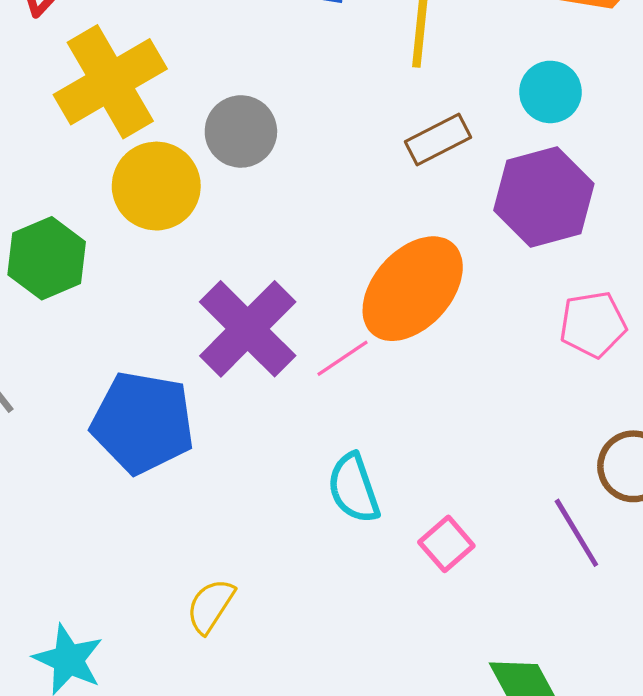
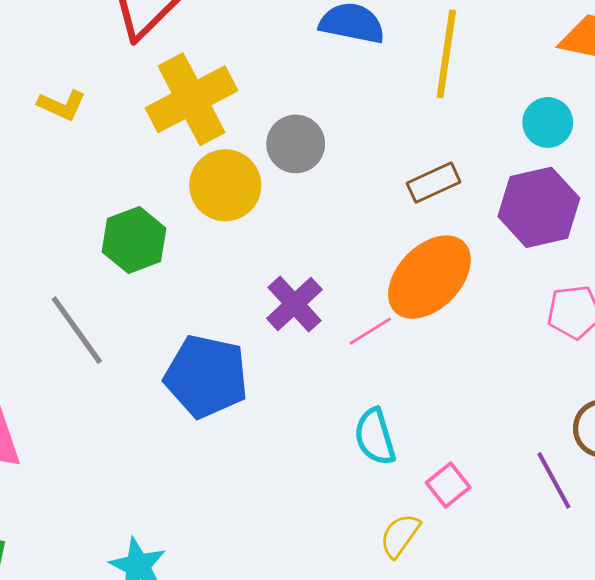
brown rectangle: (438, 140) -> (434, 183), moved
purple cross: (248, 329) -> (294, 304), size x0.7
yellow semicircle: (210, 606) -> (400, 536), moved

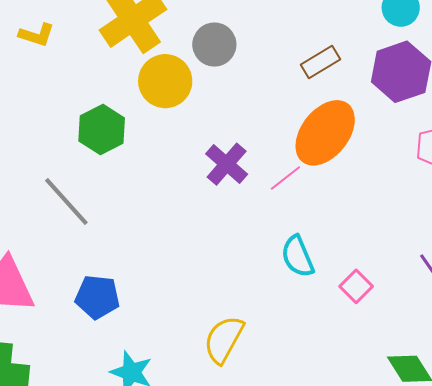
blue pentagon: (206, 376) -> (97, 297), moved, size x0.7
yellow semicircle: (400, 536) -> (224, 339), moved, size x1.4

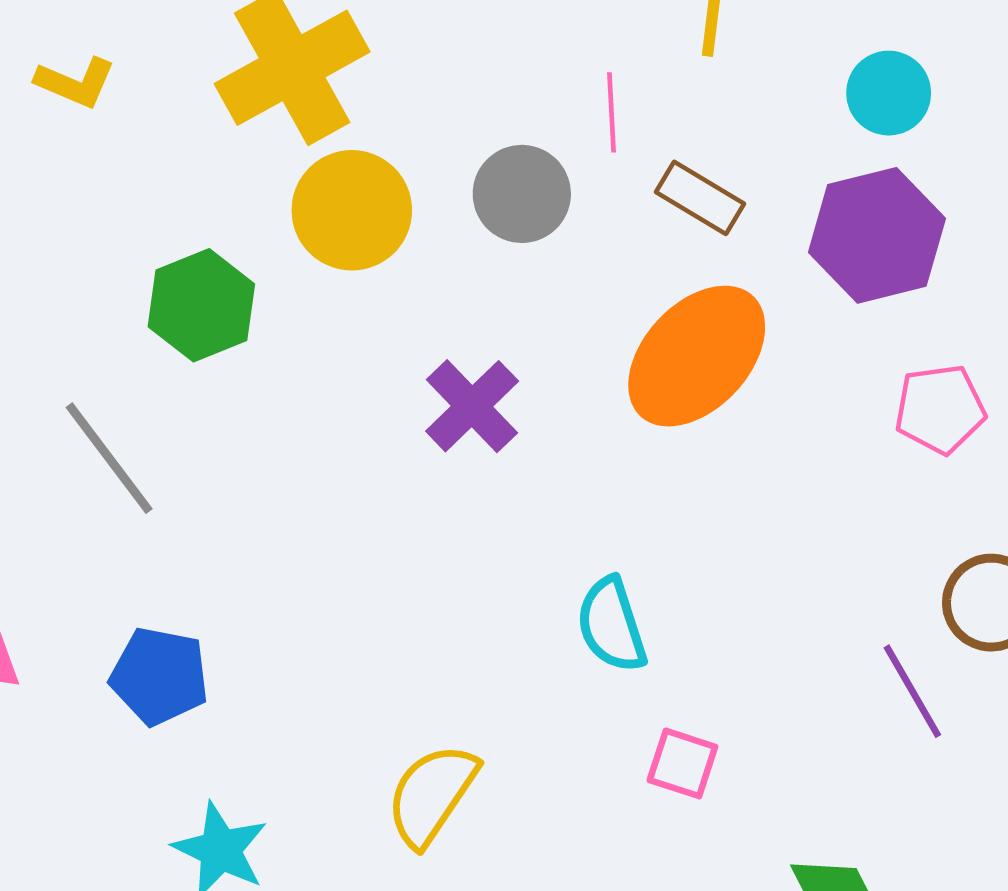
gray circle: (214, 45) -> (522, 194), moved
brown rectangle: (320, 62) -> (700, 198), turned 57
pink line: (285, 178) -> (612, 112), moved, turned -60
pink square: (356, 286) -> (682, 763), moved, turned -32

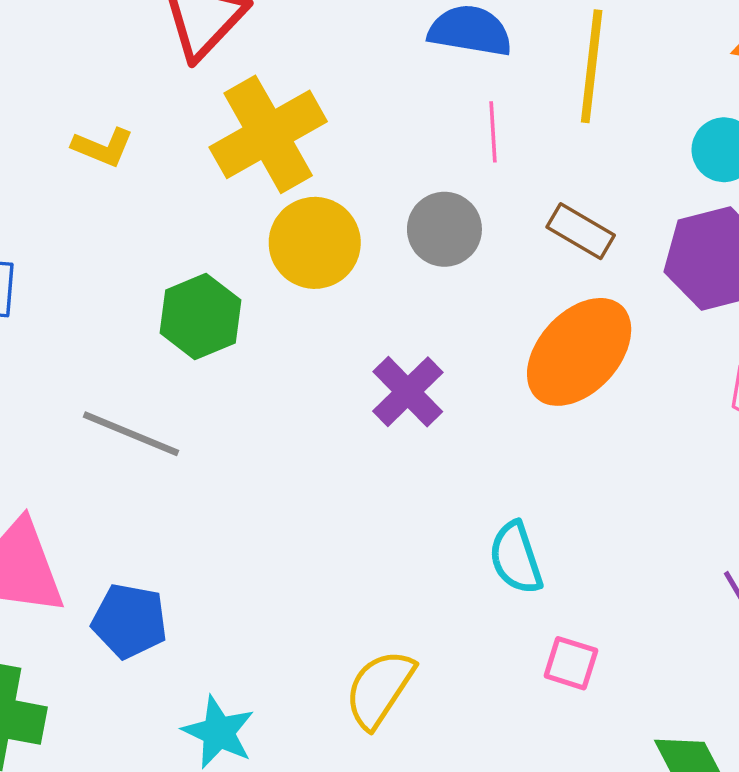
pink line: (612, 112) -> (493, 132), moved
gray line: (109, 458) -> (131, 434), turned -30
blue pentagon: (159, 676) -> (129, 621), moved

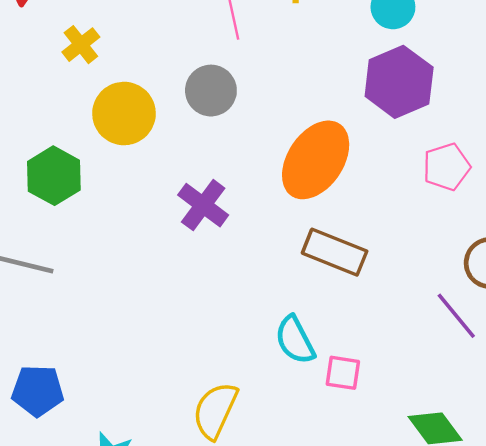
yellow cross: (268, 134) -> (81, 45), size x0.5
brown rectangle: (581, 231) -> (335, 252), moved, size x1.4
cyan semicircle: (516, 558) -> (295, 340), moved

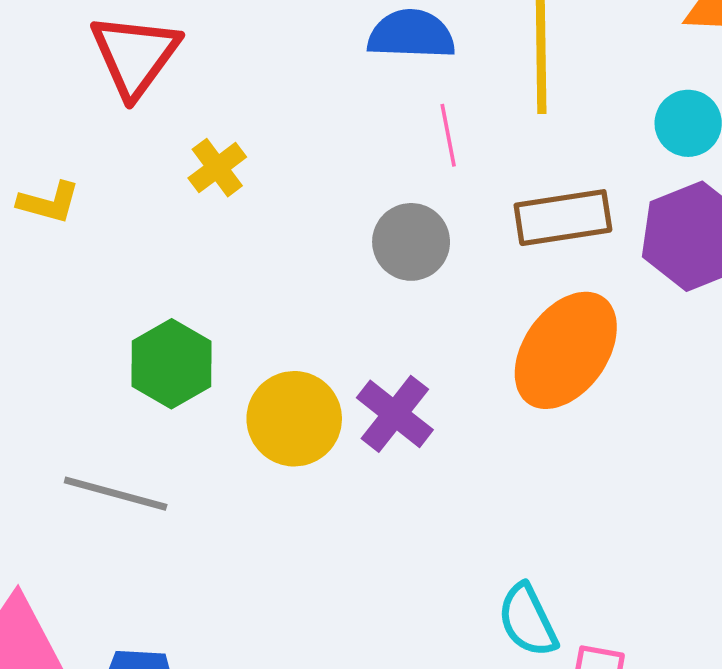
yellow circle: (124, 114) -> (294, 419), moved
brown rectangle: (335, 252) -> (563, 218), moved, turned -32

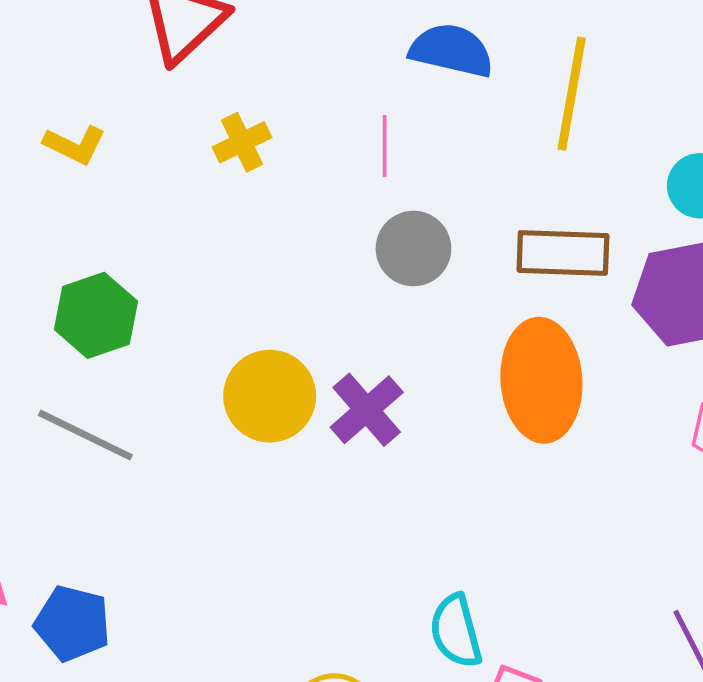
pink line: (448, 135) -> (385, 146), moved
orange ellipse: (566, 350) -> (541, 380), turned -50
green hexagon: (172, 364) -> (96, 315), moved

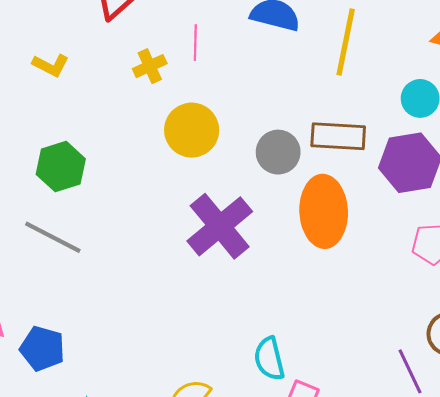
pink line: (385, 146) -> (195, 43), moved
gray circle: (413, 249) -> (278, 152), moved
yellow circle: (270, 396) -> (192, 130), moved
purple cross: (367, 410) -> (220, 226), size x1.5

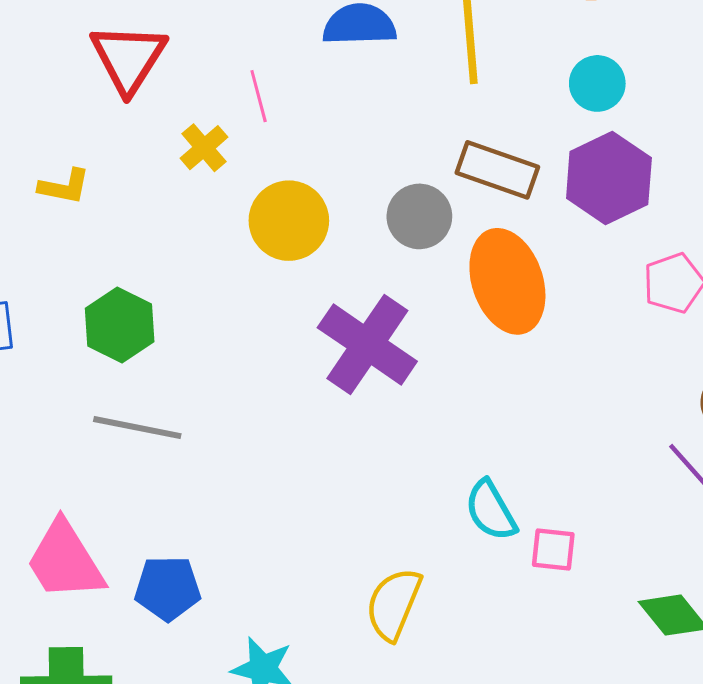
brown rectangle: (338, 136) -> (497, 170), turned 32

